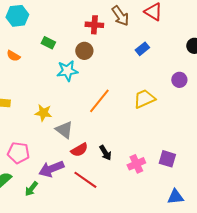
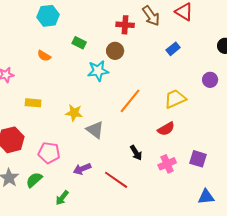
red semicircle: (79, 150) -> (166, 129), moved
purple arrow: (51, 169) -> (82, 169), size x0.7
green arrow: (31, 189) -> (62, 198), moved

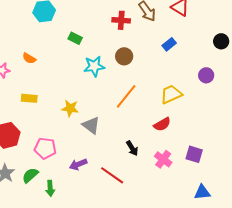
brown circle: (115, 51) -> (124, 56), moved
orange semicircle: (44, 56) -> (29, 58), moved
pink cross: (167, 164) -> (163, 159), turned -30
green arrow: (62, 198) -> (50, 188), moved, turned -42

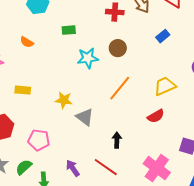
green rectangle: (75, 38) -> (69, 30), turned -32
orange semicircle: (29, 58) -> (27, 42), moved
black arrow: (132, 148) -> (117, 140), moved, turned -147
pink cross: (163, 159) -> (157, 168), moved, size x1.5
purple arrow: (78, 164) -> (73, 168), moved, turned 78

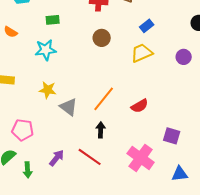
cyan star: (88, 58) -> (46, 50), moved
yellow trapezoid: (165, 86) -> (142, 53), moved
orange line: (120, 88) -> (104, 99), moved
purple arrow: (73, 168) -> (57, 158), turned 72

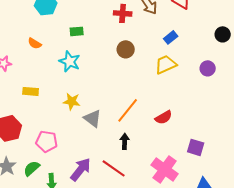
cyan star: (46, 50) -> (70, 61), turned 30
purple arrow: (57, 158) -> (81, 169), size x1.4

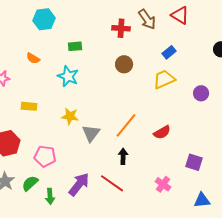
purple circle: (208, 68) -> (201, 93), moved
gray triangle: (93, 118) -> (91, 133), turned 30
pink cross: (165, 169) -> (163, 184), size x0.6

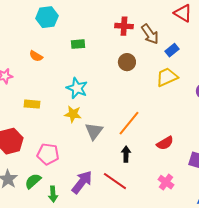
brown arrow: (147, 19) -> (150, 34), moved
cyan star: (68, 76) -> (77, 88), moved
red semicircle: (162, 132) -> (165, 143), moved

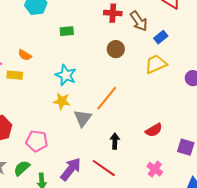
orange semicircle: (36, 56) -> (25, 55), moved
yellow rectangle: (32, 104) -> (15, 75), moved
orange line: (129, 123) -> (107, 98), moved

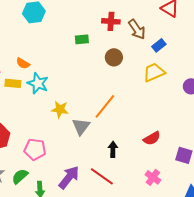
green rectangle: (67, 31) -> (82, 39), moved
cyan star: (66, 75) -> (38, 83), moved

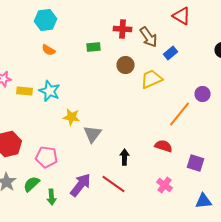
orange semicircle: (23, 63) -> (48, 50), moved
yellow trapezoid: (154, 72) -> (152, 79), moved
orange line: (105, 106) -> (180, 114), moved
red semicircle: (152, 138) -> (164, 146), turned -132

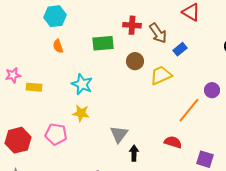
green rectangle: (94, 47) -> (103, 43), size x1.5
orange semicircle: (48, 50) -> (58, 46), turned 40
cyan star: (50, 91) -> (82, 84), moved
gray triangle: (92, 134) -> (119, 134), moved
pink pentagon: (46, 157) -> (56, 134), moved

